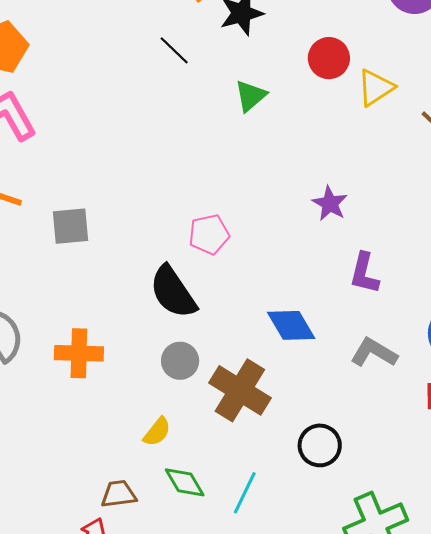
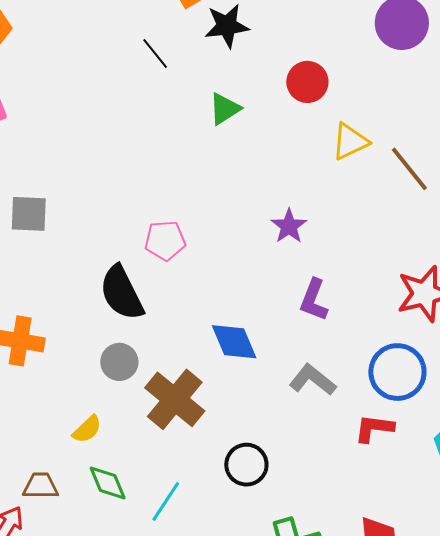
yellow triangle: (376, 88) -> (350, 142), moved

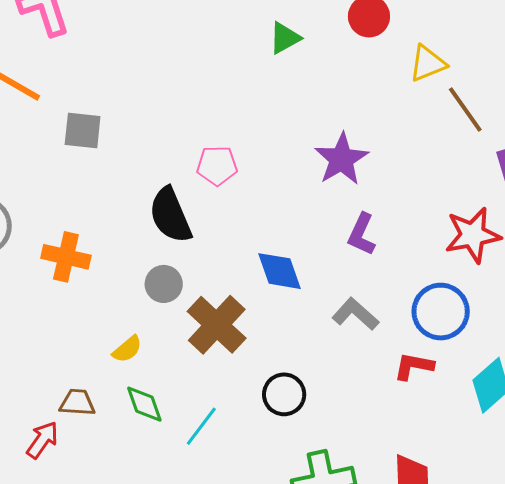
yellow triangle: (350, 142) -> (428, 63), moved
purple star: (289, 226) -> (341, 159), size x1.5

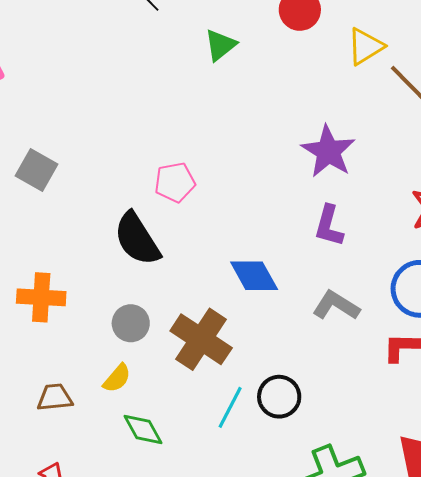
gray square: (83, 131) -> (37, 170), turned 33
purple star: (341, 159) -> (328, 151), moved
gray circle: (164, 284) -> (131, 323), moved
brown trapezoid: (77, 403) -> (55, 397), moved
cyan line: (201, 426) -> (230, 407), moved

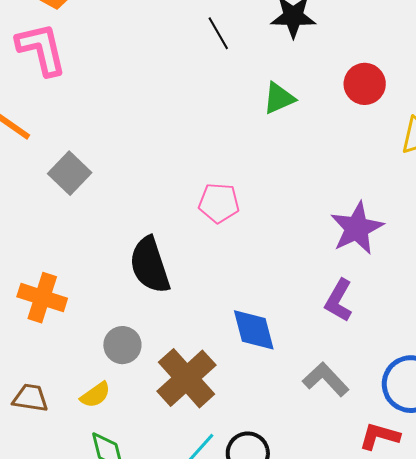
pink pentagon: (175, 182) -> (219, 203), moved

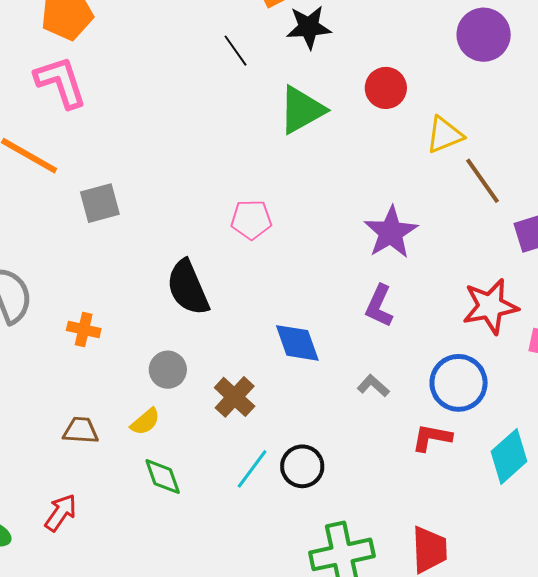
green triangle: (279, 98) -> (302, 110), size x1.5
gray square: (70, 173) -> (100, 203), turned 36
orange cross: (42, 298) -> (84, 329), size x0.7
brown cross: (187, 378) -> (235, 397), size x0.7
gray L-shape: (326, 379) -> (373, 386), size x0.7

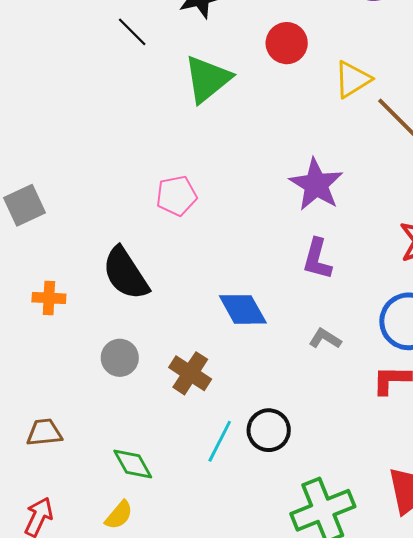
orange cross: (84, 329) -> (49, 298), moved
yellow semicircle: (145, 422) -> (119, 515), moved

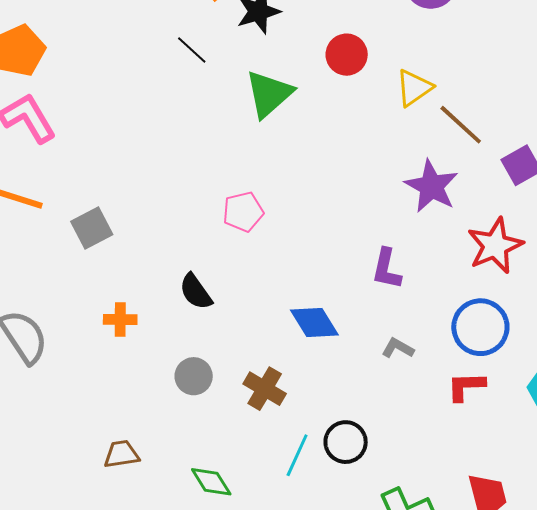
purple star: (316, 185) -> (432, 186), moved
black semicircle: (126, 273) -> (196, 292), size x0.7

